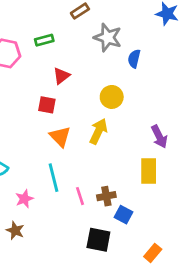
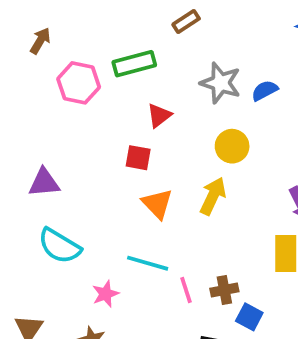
gray star: (108, 37) -> (221, 83), moved
green rectangle: (44, 40) -> (134, 64), size x1.5
blue semicircle: (134, 59) -> (265, 91), turned 48
cyan line: (53, 178) -> (148, 263), turned -60

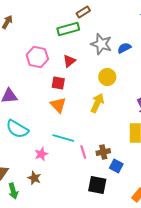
green rectangle: (134, 64) -> (68, 29), moved
pink hexagon: (79, 83) -> (37, 57), moved
orange triangle: (157, 204) -> (58, 105), moved

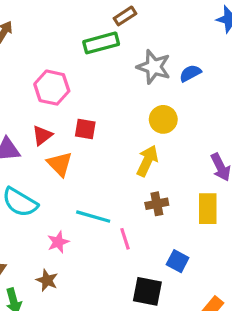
red triangle: (69, 61) -> (42, 135), moved
orange triangle: (58, 105) -> (60, 164), moved
brown cross: (103, 152) -> (157, 204), moved

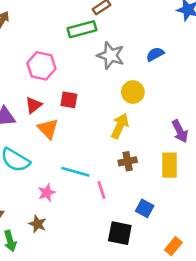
gray star: (154, 67) -> (111, 55), moved

